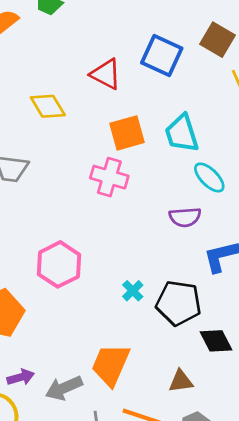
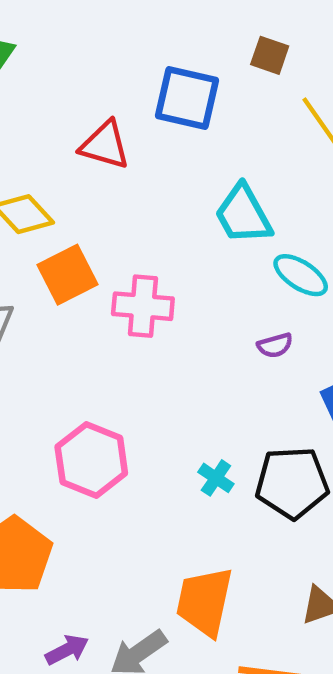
brown square: (217, 40) -> (270, 55), size x0.7
orange square: (127, 133) -> (68, 275), moved
purple semicircle: (185, 217) -> (275, 345), size x0.7

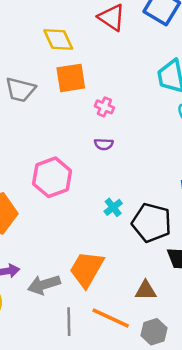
pink cross: (143, 306) -> (104, 107), size x0.6
purple semicircle: (275, 345) -> (104, 144), moved

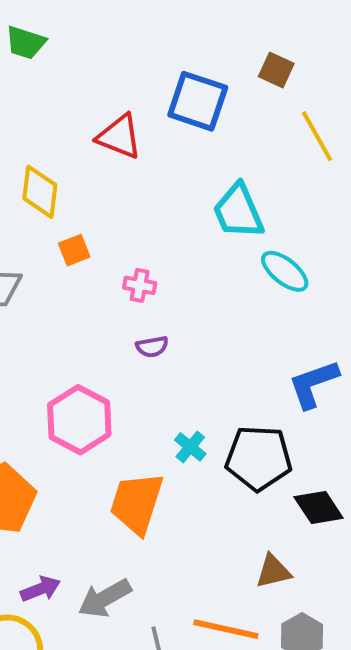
yellow diamond: (58, 40) -> (40, 192), turned 44
orange square: (71, 78) -> (74, 250), size x0.6
orange trapezoid: (87, 269) -> (137, 503), moved

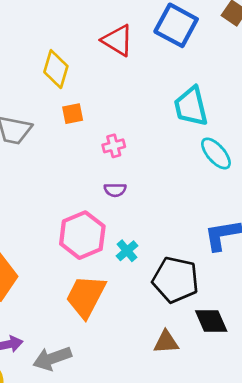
pink cross: (140, 285) -> (114, 146), turned -35
pink hexagon: (79, 420) -> (82, 235), moved
cyan cross: (190, 447) -> (127, 251), moved
brown triangle: (273, 571) -> (166, 342), moved

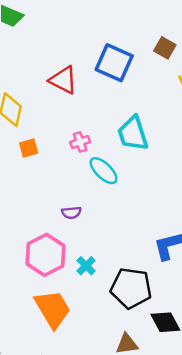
pink cross: (114, 146) -> (80, 142), moved
cyan ellipse: (216, 153) -> (104, 171), moved
orange trapezoid: (86, 296) -> (53, 309), turned 126

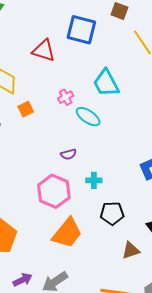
cyan cross: (86, 266) -> (94, 180), moved, turned -35
black pentagon: (131, 288) -> (112, 213), moved, size x0.7
orange trapezoid: (53, 309) -> (67, 233), turned 80

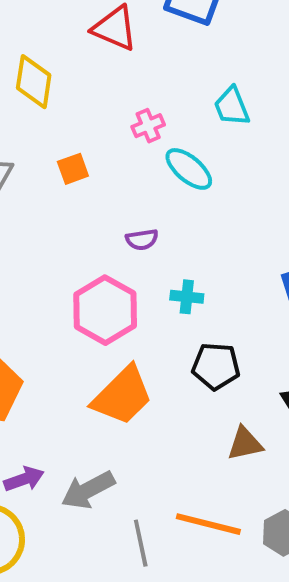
cyan trapezoid: (106, 83) -> (232, 106), size x0.7
orange square: (26, 109) -> (73, 169), moved

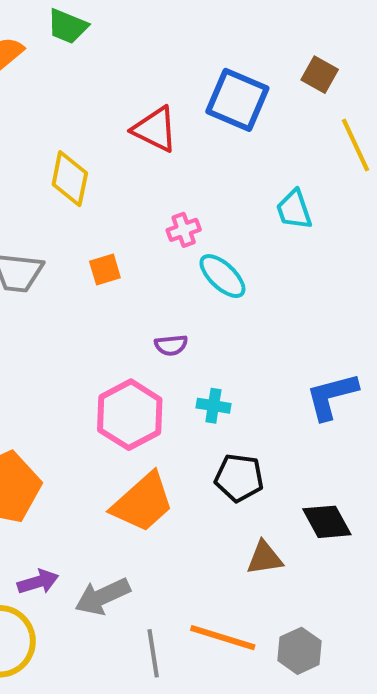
cyan trapezoid: (232, 106) -> (294, 210), moved

